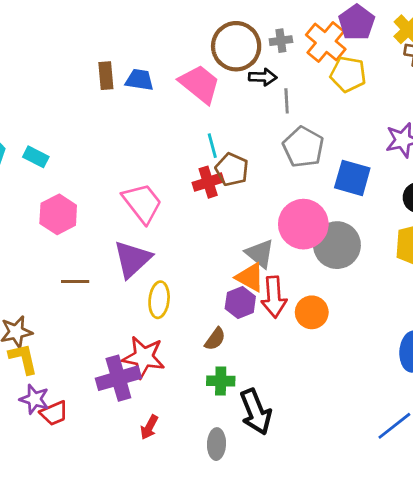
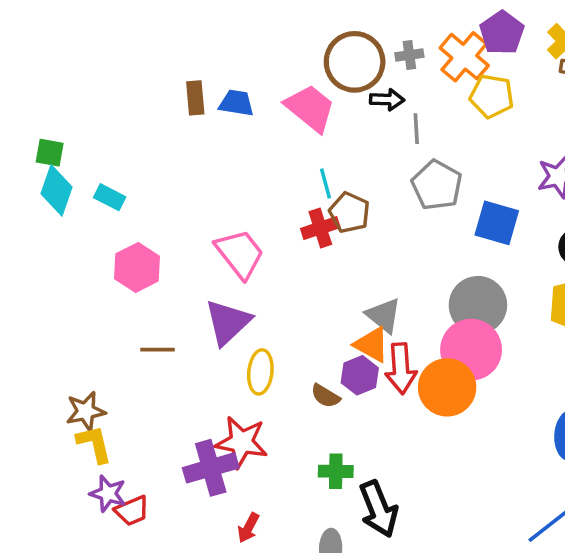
pink circle: (303, 224) -> (471, 350), moved
orange circle: (312, 312) -> (447, 387), size x1.4
brown semicircle: (215, 339) -> (325, 396), moved, turned 85

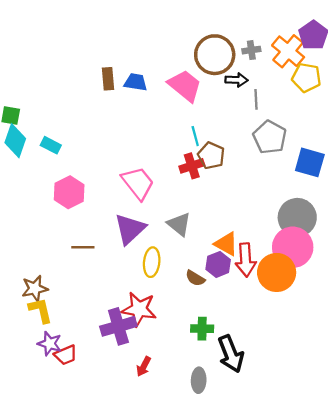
gray triangle: (384, 315) -> (179, 224), moved

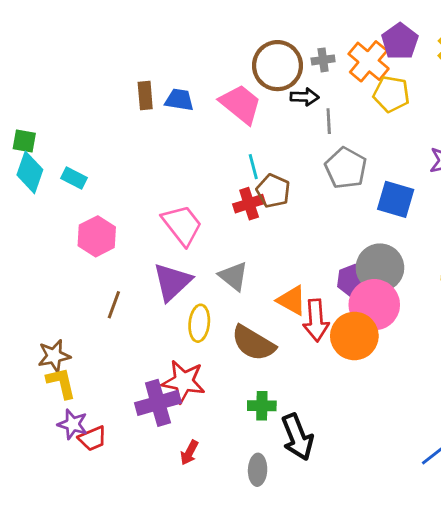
brown line: (83, 247) -> (114, 305), turned -70
purple hexagon: (218, 264) -> (353, 280), moved
brown semicircle: (195, 278) -> (253, 343), size x1.8

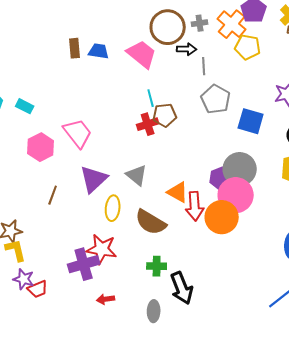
brown pentagon: (273, 191) -> (165, 115), turned -30
pink trapezoid: (182, 225) -> (78, 133), moved
red arrow: (189, 453) -> (106, 299), turned 54

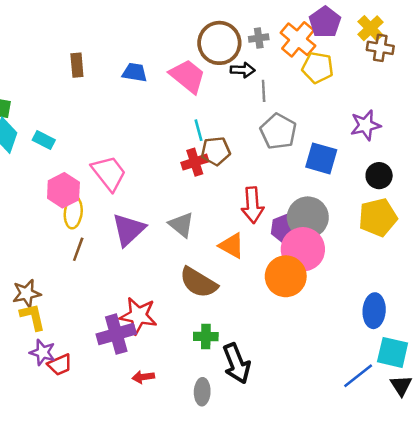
brown rectangle: (75, 48) -> (77, 65), moved
red arrow: (195, 206) -> (253, 205), moved
yellow ellipse: (113, 208) -> (73, 212), moved

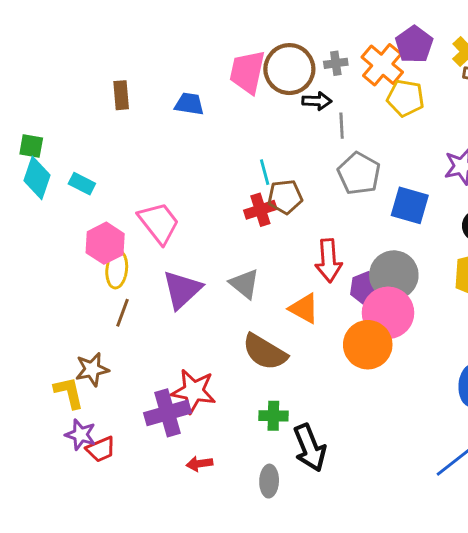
pink trapezoid: (187, 76) -> (247, 72), moved, turned -117
brown star: (27, 293) -> (92, 369), moved

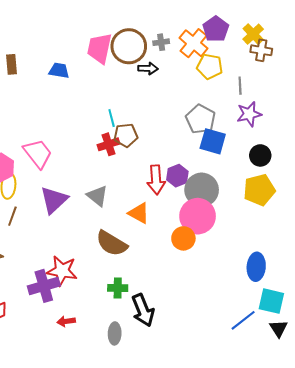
gray line: (342, 126) -> (240, 86), moved
gray pentagon: (359, 174) -> (201, 119), moved
purple hexagon: (366, 288) -> (177, 176), moved
orange circle: (368, 345) -> (183, 238), size x0.7

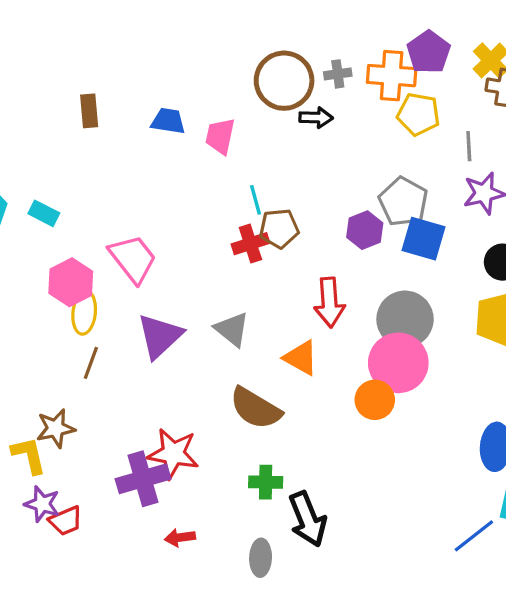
orange cross: (194, 43) -> (392, 76), turned -36
pink trapezoid: (99, 48) -> (220, 136), moved, size x0.7
purple hexagon: (177, 176) -> (365, 230), moved

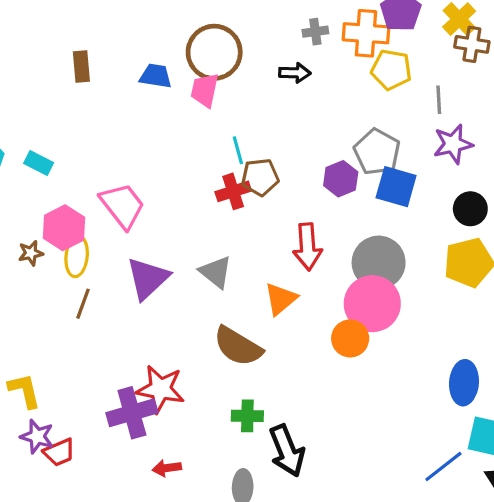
brown circle: (284, 81) -> (214, 52), moved
orange triangle: (301, 358) -> (281, 299), turned 51
brown star: (56, 428) -> (31, 253), moved, size x0.7

